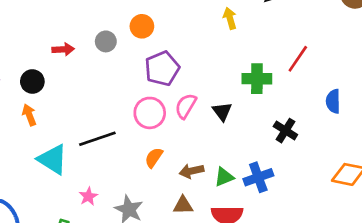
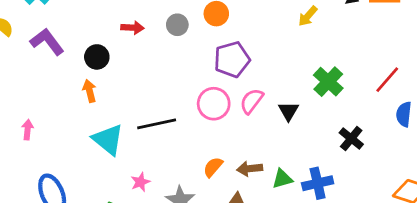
yellow arrow: (230, 18) -> (308, 16), turned -130
red line: (298, 59) -> (387, 80), moved
green cross: (257, 79) -> (328, 82), turned 36
orange semicircle: (154, 158) -> (213, 167), moved

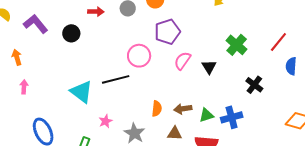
orange arrow: (90, 91) -> (17, 57), moved
pink circle: (214, 104) -> (139, 56), moved
orange semicircle: (213, 167) -> (157, 109), turned 147

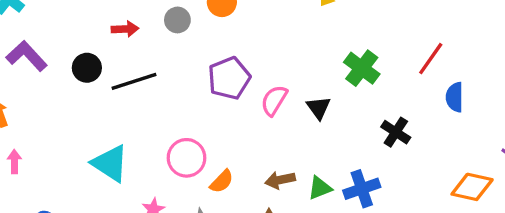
purple pentagon: (167, 32) -> (229, 78), moved
pink circle: (139, 56) -> (187, 158), moved
black line: (116, 79) -> (134, 81), moved
orange semicircle: (157, 109) -> (222, 181), moved, turned 42

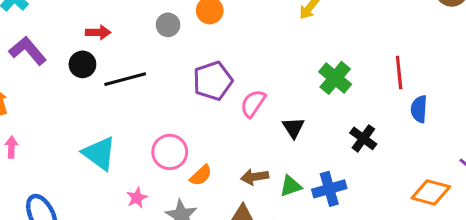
red arrow: (125, 29) -> (98, 32), moved
red line: (431, 59) -> (399, 73), turned -44
black triangle: (319, 108) -> (293, 128), moved

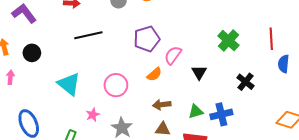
black circle: (82, 64) -> (32, 53), moved
orange semicircle: (201, 175) -> (154, 74), moved
brown arrow: (255, 177) -> (162, 105), moved

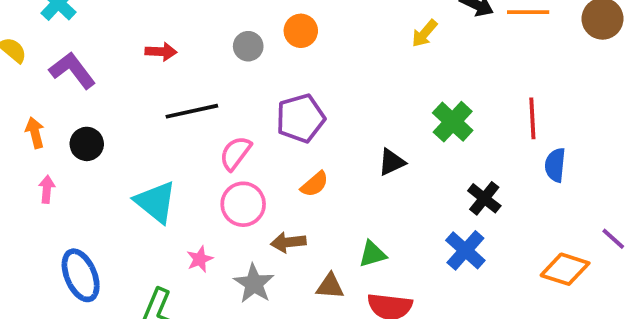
pink semicircle: (173, 55) -> (235, 153), moved
black triangle: (199, 72) -> (392, 162), moved, turned 35
brown arrow: (162, 105) -> (288, 242), moved
green triangle: (196, 111) -> (372, 254), moved
blue cross: (221, 114) -> (465, 250), moved, turned -35

